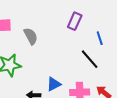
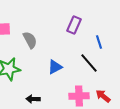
blue triangle: (54, 84) -> (55, 67), moved

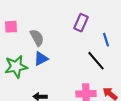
blue triangle: (55, 67) -> (41, 59), moved

